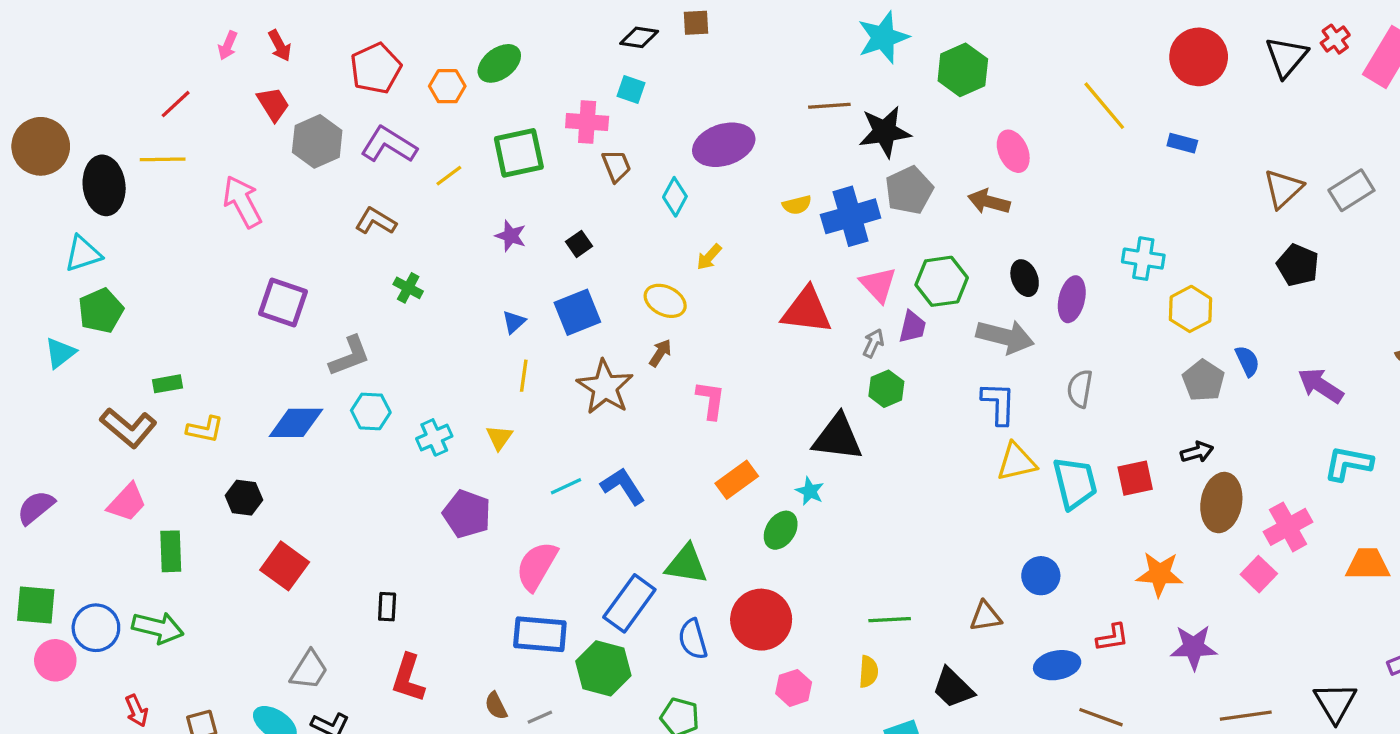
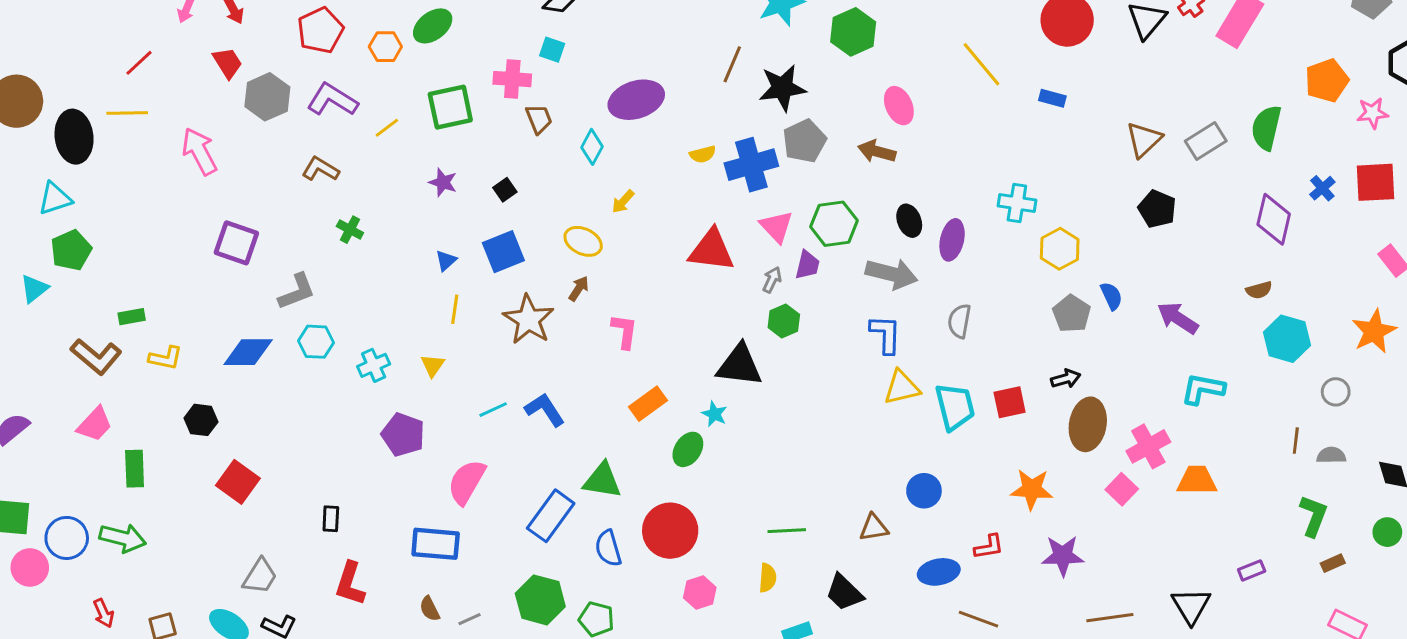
brown line: (829, 106) -> (732, 64), turned -63
orange trapezoid: (1368, 564) -> (1197, 480), moved
blue rectangle: (540, 634) -> (436, 544), moved
green hexagon: (603, 668) -> (540, 600), moved

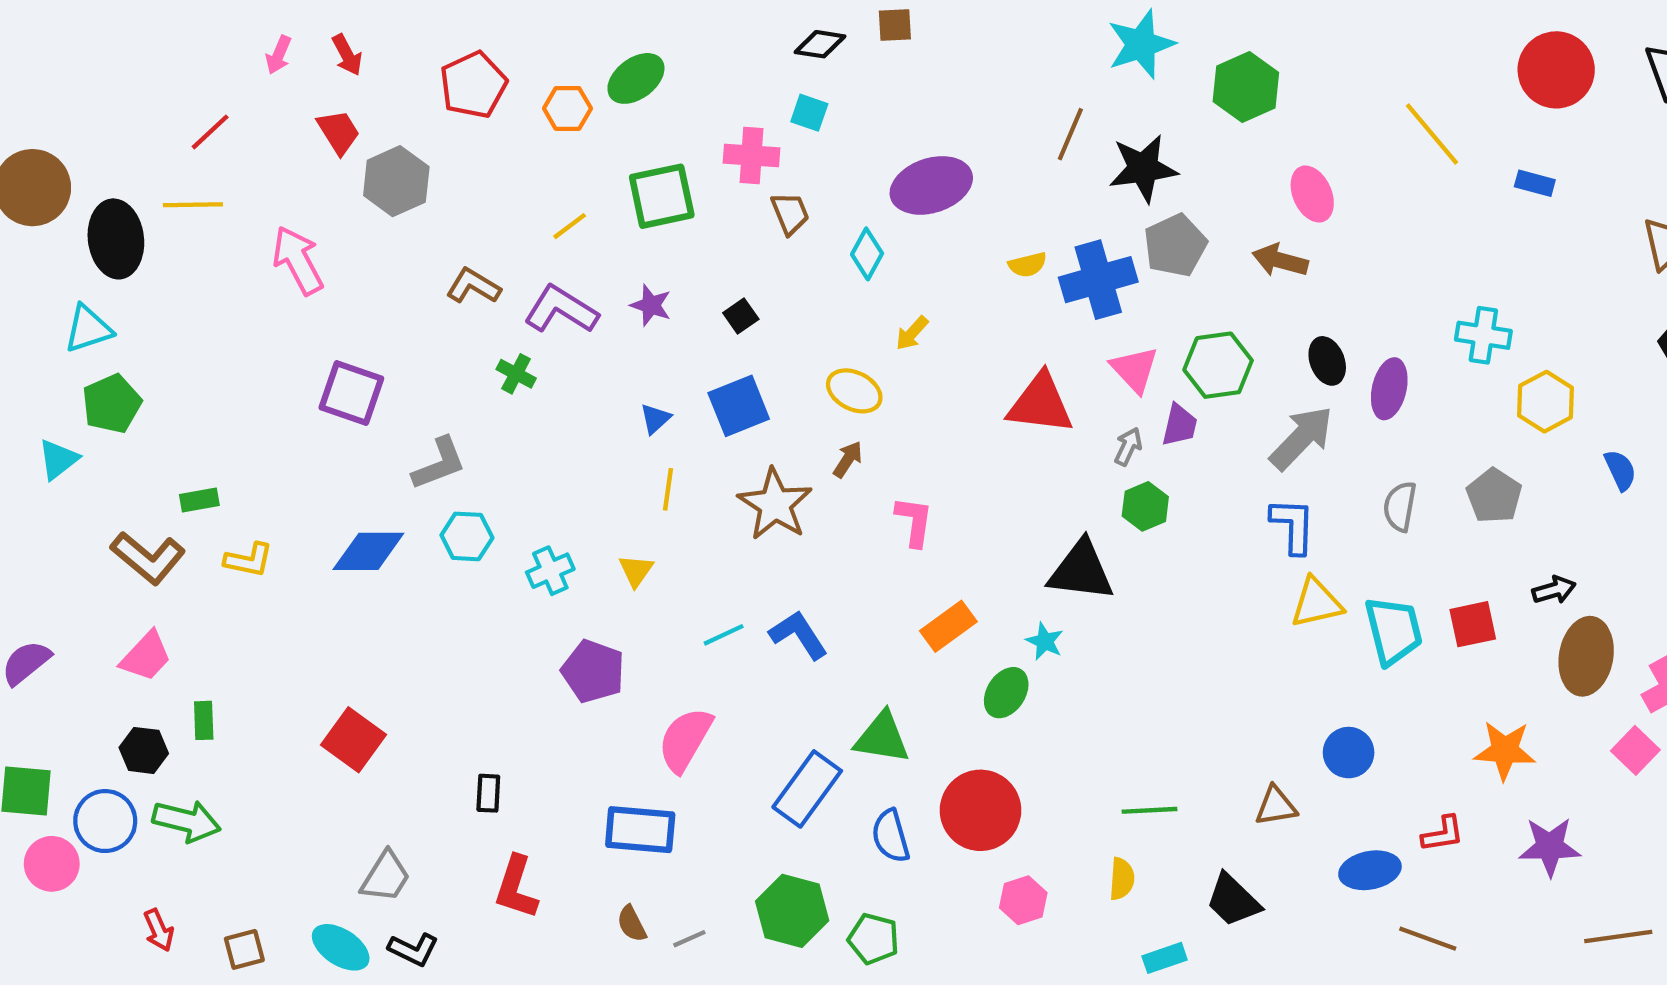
purple L-shape: (332, 100) -> (561, 310), moved
gray arrow: (892, 274) -> (1301, 438), turned -60
gray pentagon: (1072, 314) -> (1494, 496), moved
black hexagon: (201, 420) -> (144, 750), moved
green rectangle: (135, 469) -> (204, 720), size x0.7

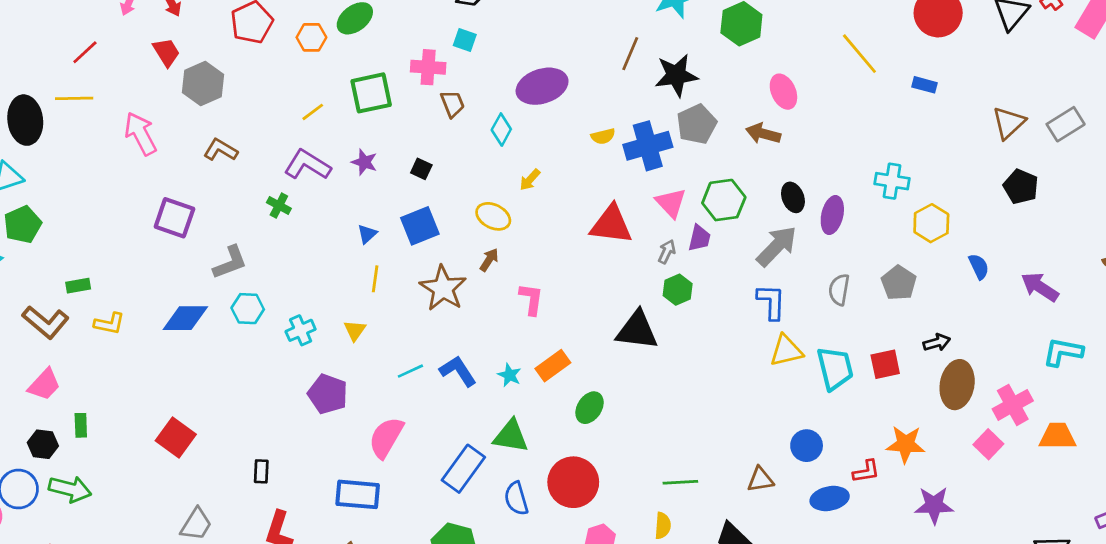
brown L-shape: (473, 286) -> (221, 150), moved
black square: (741, 316) -> (421, 169), turned -30
cyan star: (1045, 641) -> (509, 375), moved
red L-shape: (1443, 834) -> (866, 471), moved
blue ellipse: (1370, 870) -> (830, 499), moved

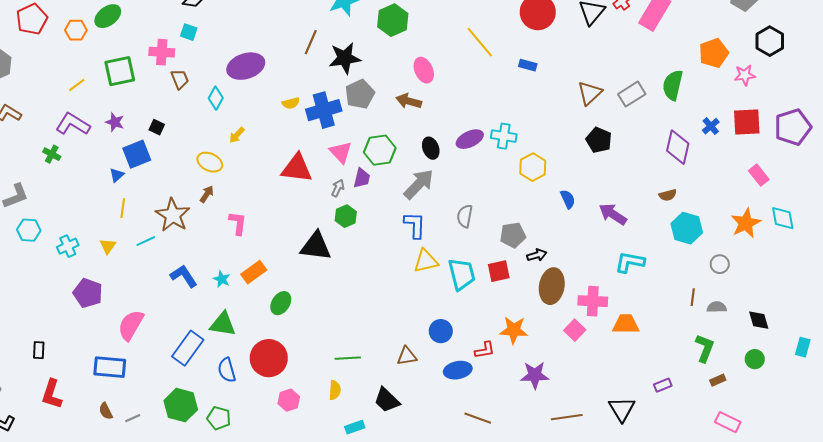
purple ellipse: (832, 215) -> (470, 139), moved, turned 52
blue square: (420, 226) -> (137, 154), moved
gray pentagon: (899, 283) -> (513, 235), moved, turned 30
cyan line: (410, 371) -> (146, 241), moved
pink cross: (1013, 405) -> (593, 301), turned 32

